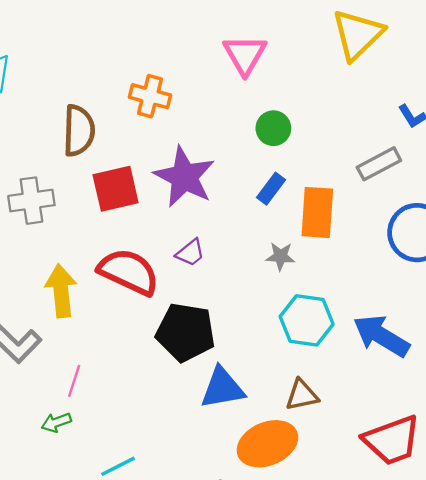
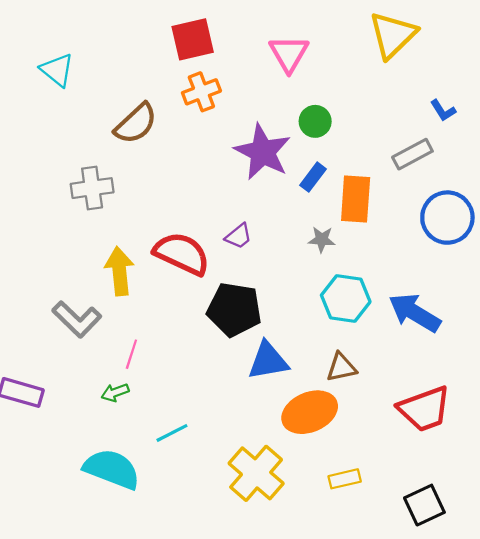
orange cross: (150, 96) -> (201, 92), turned -36
brown semicircle: (79, 131) -> (136, 124), turned 45
purple star: (184, 177) -> (263, 152), moved
red square: (116, 189) -> (193, 39), moved

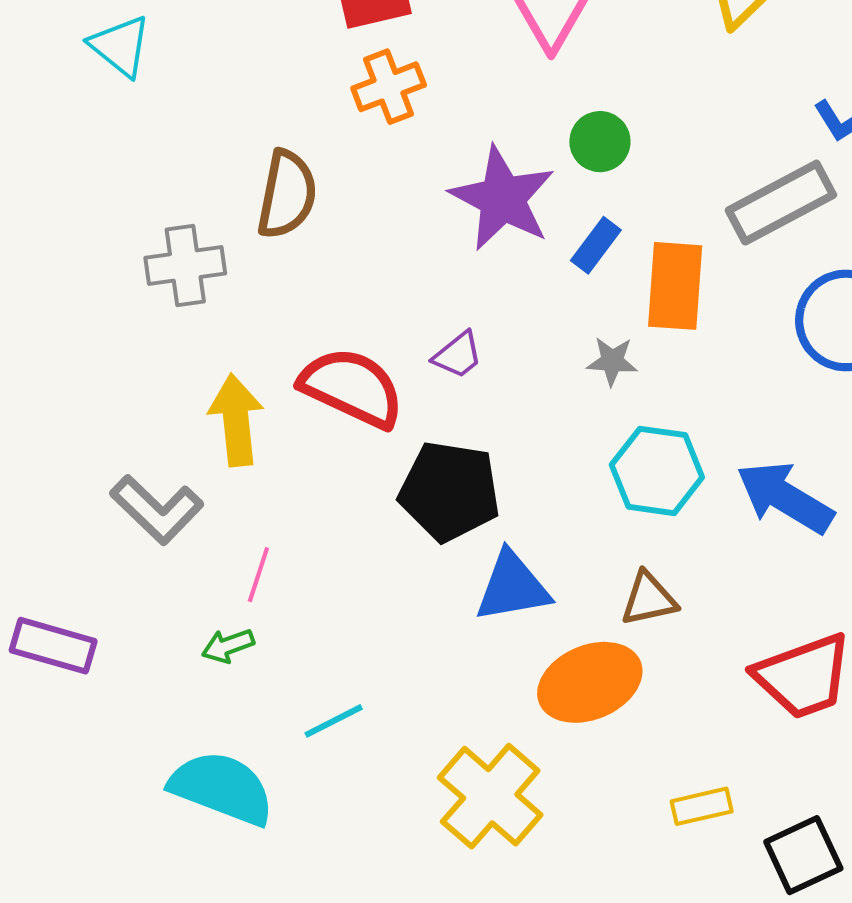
brown semicircle: (136, 124) -> (287, 194), moved, turned -36
gray rectangle: (412, 154) -> (781, 203), size x1.4
yellow rectangle: (345, 479) -> (702, 806), moved

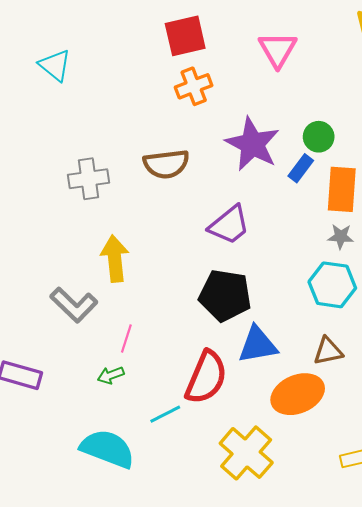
green circle: (600, 142) -> (319, 137), moved
brown semicircle: (287, 194) -> (166, 164), moved, turned 72
purple trapezoid: (458, 355) -> (229, 225), size x1.6
gray star: (612, 361) -> (341, 237), moved
red semicircle: (352, 388) -> (206, 377), moved, turned 88

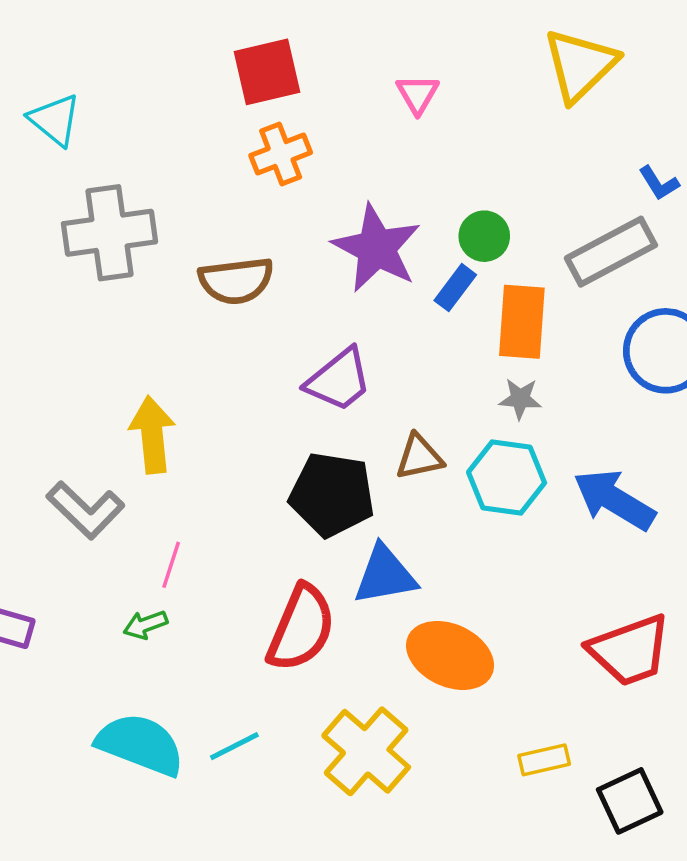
pink triangle: (278, 50) -> (418, 94), size x0.7
gray cross: (89, 179) -> (109, 233), moved, size x1.4
brown triangle: (328, 351) -> (419, 457), moved
orange ellipse: (298, 394) -> (450, 655), turned 48
cyan line: (165, 414) -> (234, 746), moved

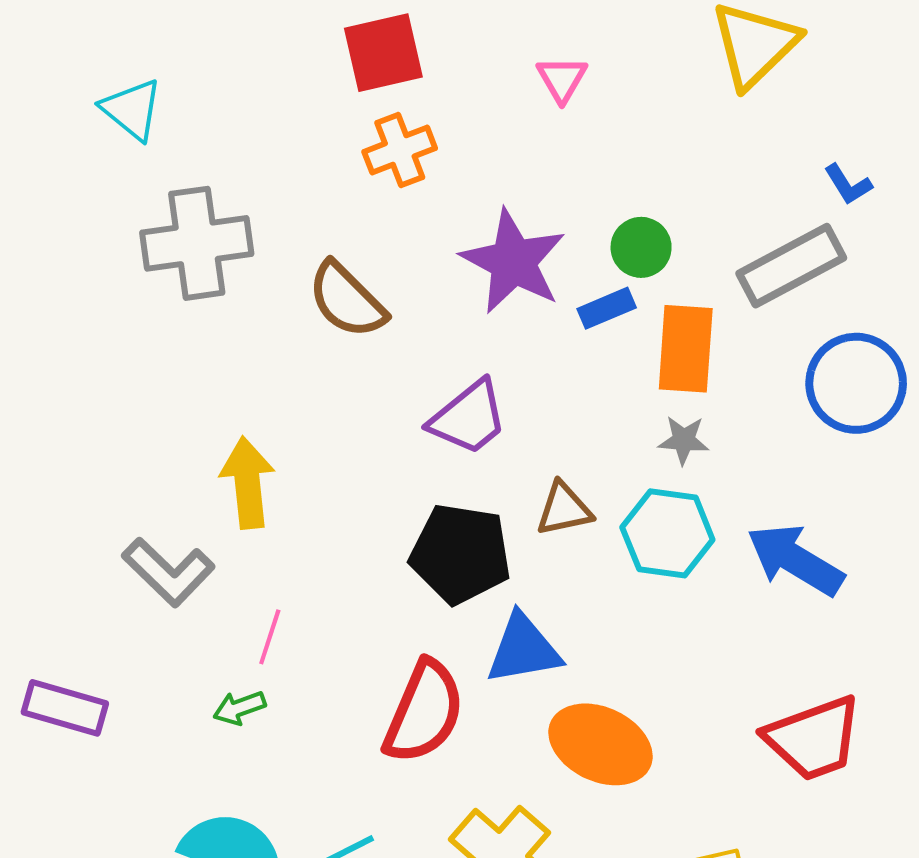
brown semicircle: (236, 281) -> (347, 300), turned 52
blue rectangle: (455, 288) -> (607, 308), turned 30

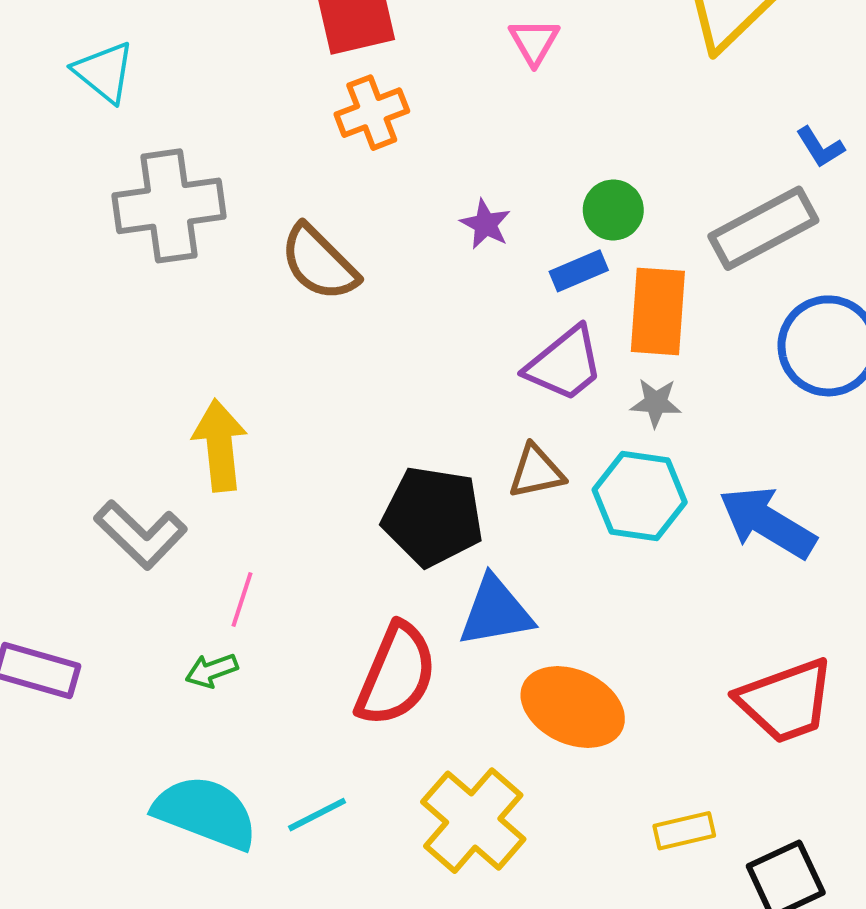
purple star: (513, 262) -> (485, 224), size x0.5
purple trapezoid: (469, 418) -> (565, 364), moved

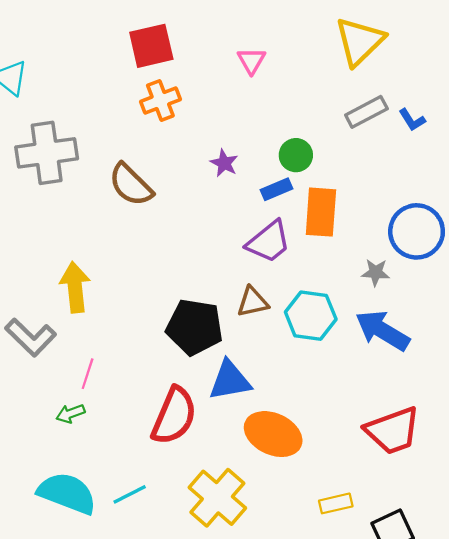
gray rectangle: (763, 228) -> (366, 112), moved, size x0.7
gray star: (656, 403) -> (376, 272), moved

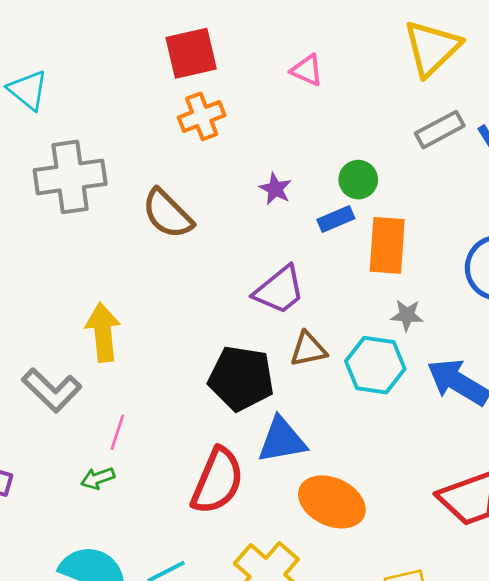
pink triangle: (251, 61) -> (307, 70), turned -36
purple trapezoid: (269, 242) -> (279, 290), moved
gray star: (376, 272) -> (407, 315), moved

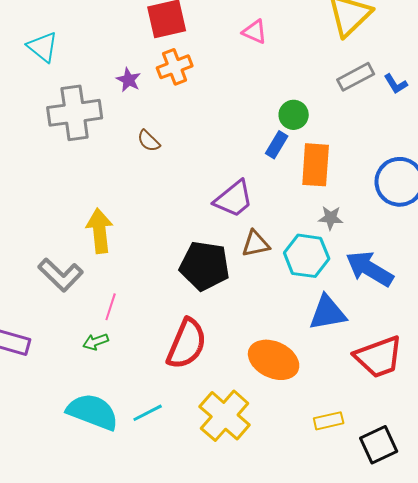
purple star: (275, 189) -> (129, 80), moved
brown semicircle: (167, 214) -> (149, 141), size x0.6
blue rectangle: (336, 219) -> (277, 145), turned -36
blue triangle: (282, 440) -> (328, 313), moved

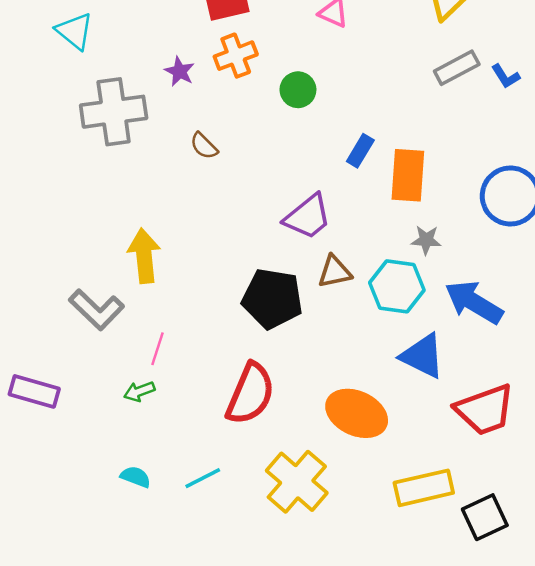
green circle: (294, 115) -> (298, 90), moved
blue triangle: (328, 313) -> (423, 356), turned 36
cyan semicircle: (93, 412) -> (136, 477), size x0.5
yellow rectangle: (329, 421) -> (424, 488), size x1.6

